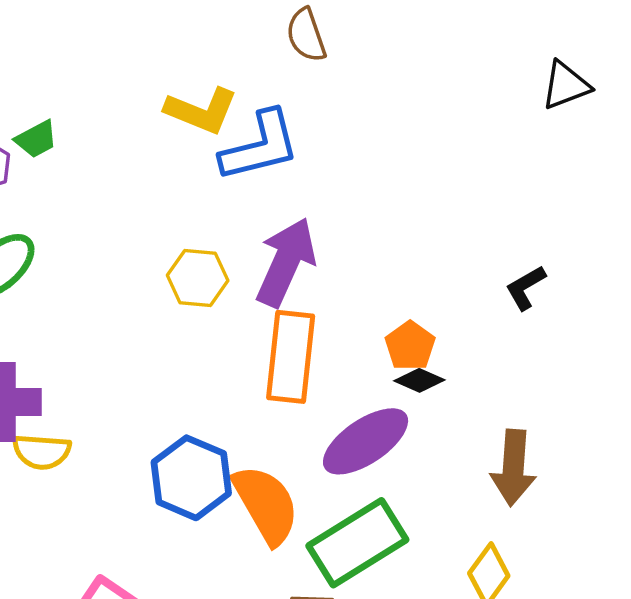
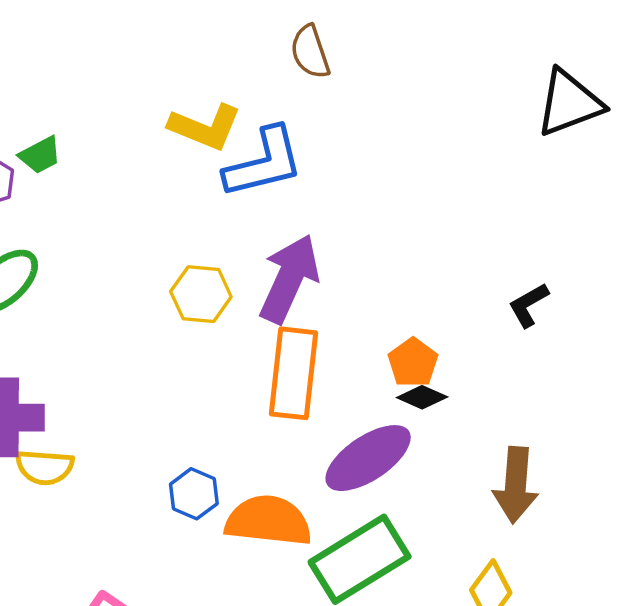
black triangle: (566, 85) -> (569, 103), size x1.4
blue hexagon: (191, 478) -> (194, 494), size x0.6
orange semicircle: (266, 504) -> (268, 521), turned -54

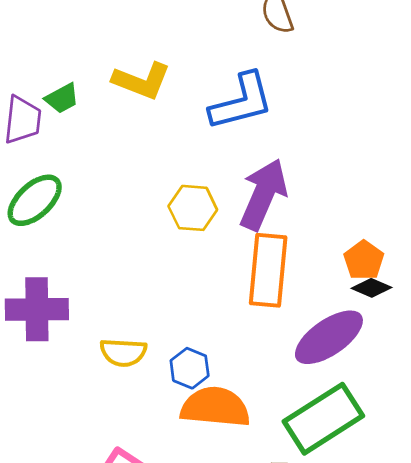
yellow L-shape: (205, 127) -> (142, 81), moved
yellow semicircle: (45, 467) -> (123, 352), moved
orange semicircle: (268, 521) -> (215, 407), moved

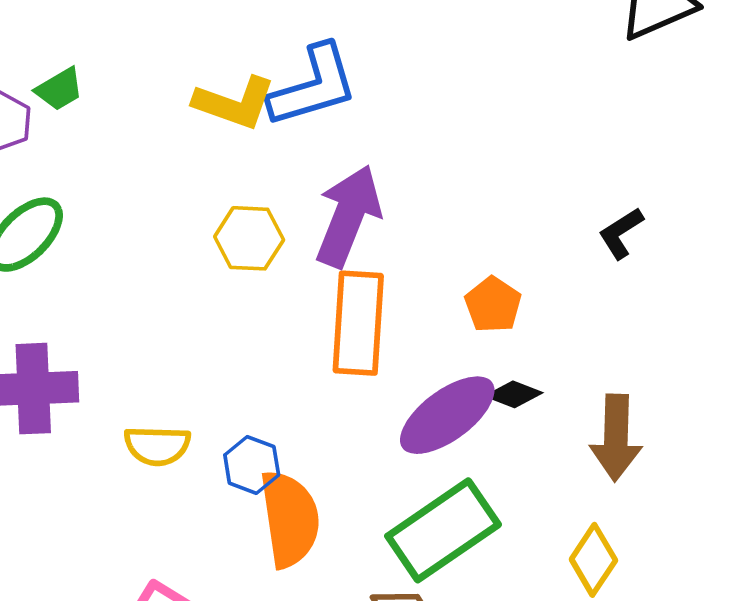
yellow L-shape: (142, 81) -> (234, 103), moved
black diamond: (372, 288) -> (514, 394), moved
orange semicircle: (215, 407) -> (290, 519), turned 78

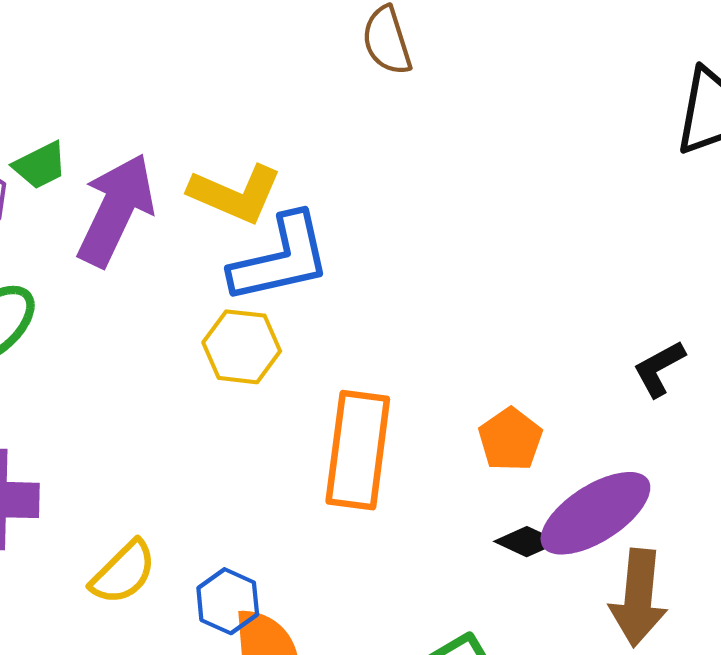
blue L-shape: (313, 86) -> (281, 259), moved
purple arrow: (348, 216) -> (116, 210), moved
purple ellipse: (447, 415) -> (595, 513), moved
yellow semicircle: (157, 446) -> (123, 573), turned -50

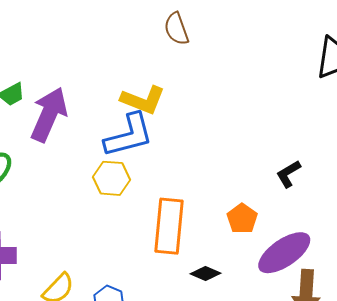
yellow L-shape: (235, 194) -> (143, 100), moved
black L-shape: (659, 369) -> (288, 174), moved
black diamond: (527, 542) -> (205, 274), moved

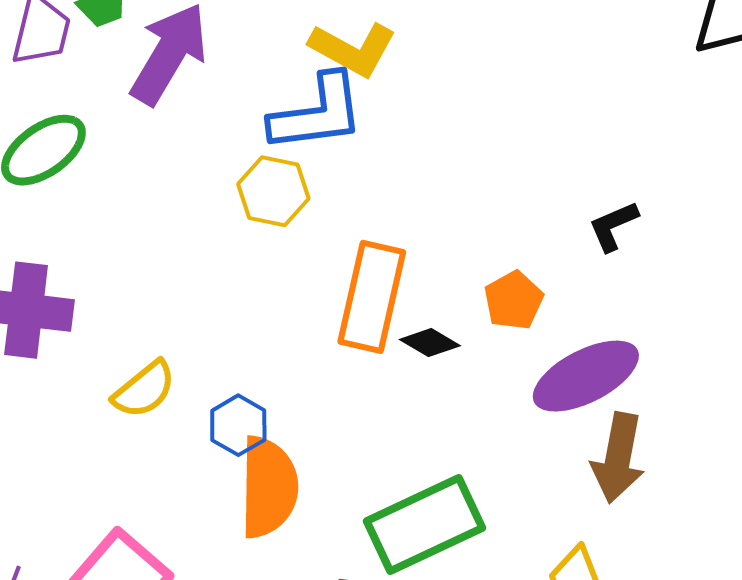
black diamond: (205, 274) -> (430, 343), moved

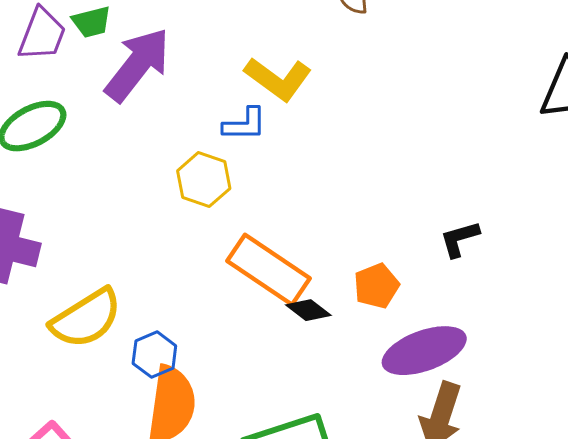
blue L-shape: (317, 113) -> (245, 124), size x0.6
orange rectangle: (372, 297) -> (269, 270), turned -76
yellow semicircle: (144, 390) -> (86, 318), size x1.4

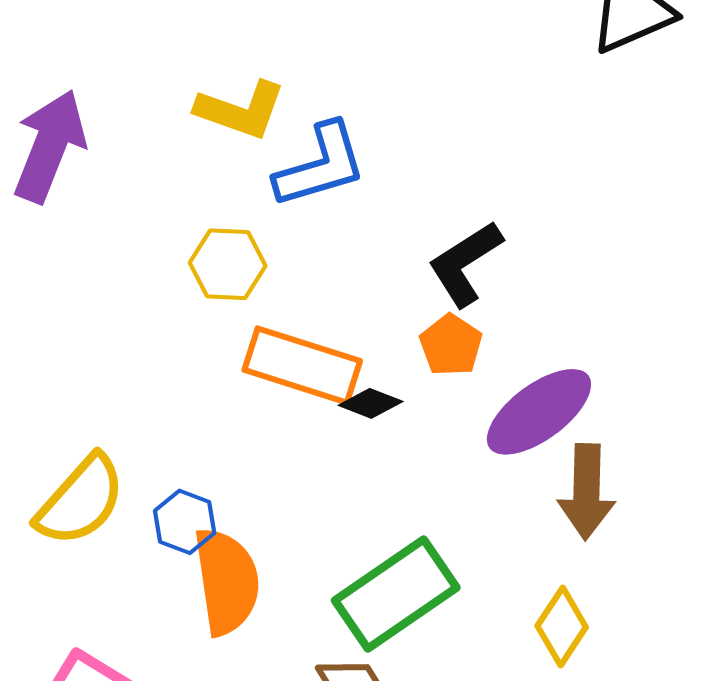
blue L-shape: (245, 124) -> (320, 165), moved, size x1.6
yellow hexagon: (204, 180) -> (228, 264), moved
black L-shape: (460, 239) -> (465, 263), moved, size x1.5

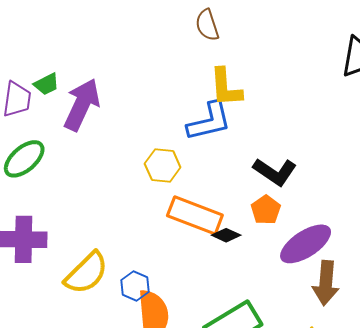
yellow L-shape: (241, 110) -> (226, 87), moved, turned 63
black L-shape: (465, 263) -> (275, 172), turned -117

